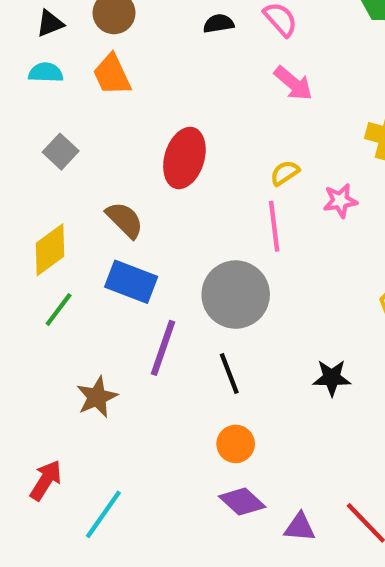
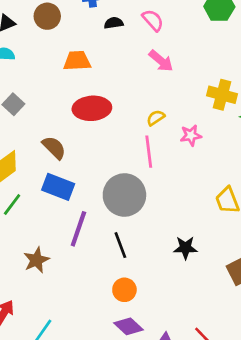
orange trapezoid: (112, 75) -> (77, 61), moved, turned 112
red ellipse: (184, 158) -> (92, 108), turned 69

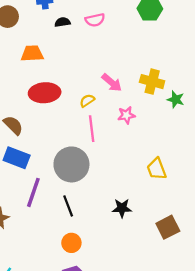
pink semicircle: (153, 20) -> (95, 20), turned 120
pink arrow: (161, 61) -> (112, 83), moved
yellow semicircle: (156, 118) -> (87, 101), moved

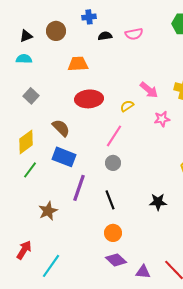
pink line: (92, 129) -> (114, 136), moved, turned 40
gray circle: (71, 164) -> (113, 163), size x0.5

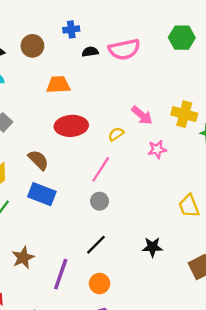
pink semicircle: (134, 34) -> (124, 49), size x1.5
purple line: (79, 188) -> (61, 274), moved
black line: (110, 200) -> (96, 245), turned 66

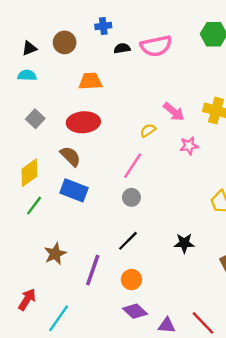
red ellipse: (71, 126) -> (83, 122), moved

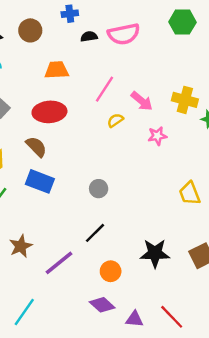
pink line: (133, 166) -> (105, 89), moved
black star: (184, 243) -> (155, 253), moved, size x1.4
purple line: (93, 270) -> (59, 263), turned 32
orange circle: (131, 280) -> (111, 271), moved

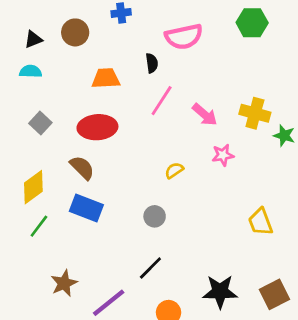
black semicircle: (89, 36) -> (152, 63), moved, turned 91
yellow semicircle: (115, 120) -> (174, 170), moved

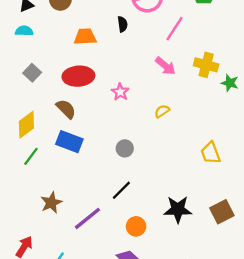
pink line: (162, 101) -> (174, 29), moved
pink star: (223, 155) -> (120, 92), moved, turned -30
yellow semicircle: (174, 170) -> (162, 111), moved

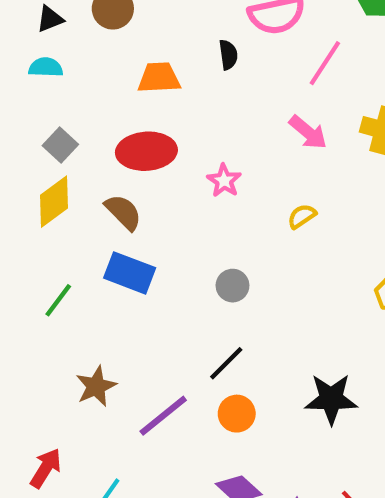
yellow diamond: (26, 125) -> (54, 202), moved
orange circle: (136, 226) -> (237, 414), moved

